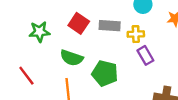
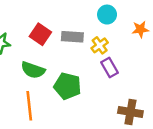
yellow cross: (136, 34) -> (100, 45), turned -35

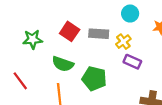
purple rectangle: (109, 68) -> (132, 62), turned -36

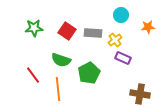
green star: (33, 39) -> (34, 28), moved
green pentagon: (94, 79) -> (89, 73), turned 30
red line: (20, 81) -> (33, 75), moved

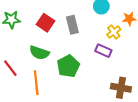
gray rectangle: (93, 33) -> (72, 25), turned 72
yellow cross: (115, 40) -> (114, 32), moved

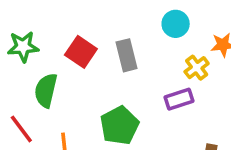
purple rectangle: (103, 51) -> (179, 99), turned -42
green semicircle: (39, 53) -> (46, 90), moved, turned 84

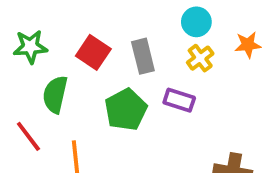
yellow cross: (197, 68) -> (200, 58), moved
purple rectangle: (179, 99) -> (179, 100), moved, turned 36
green pentagon: (119, 125) -> (126, 110), moved

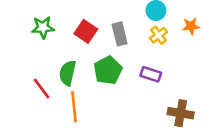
green semicircle: (55, 94) -> (68, 73), moved
purple rectangle: (179, 100) -> (151, 74), moved

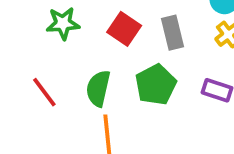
red line: (42, 88) -> (44, 92), moved

